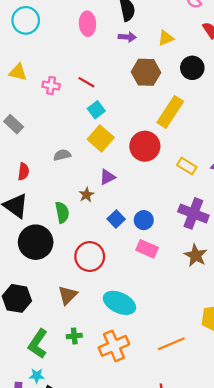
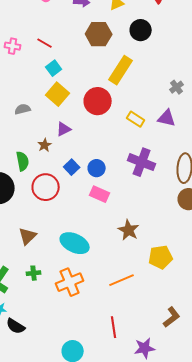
brown star: (196, 255) -> (129, 230), moved
red circle: (90, 257) -> (46, 187), moved

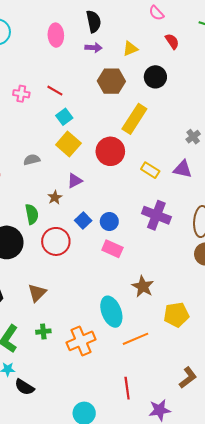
cyan ellipse: (75, 243) -> (111, 312), moved, turned 44

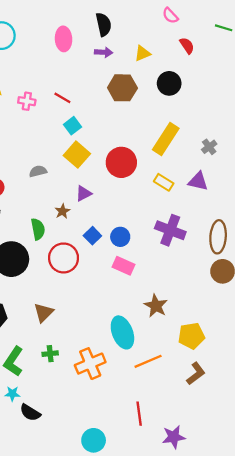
yellow rectangle: (134, 119) -> (166, 139), moved
brown L-shape: (188, 378) -> (196, 374), moved

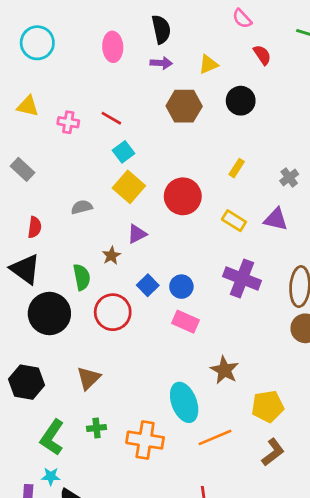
yellow rectangle: (166, 139) -> (237, 168), size x0.5
orange cross: (90, 364) -> (145, 440), turned 32

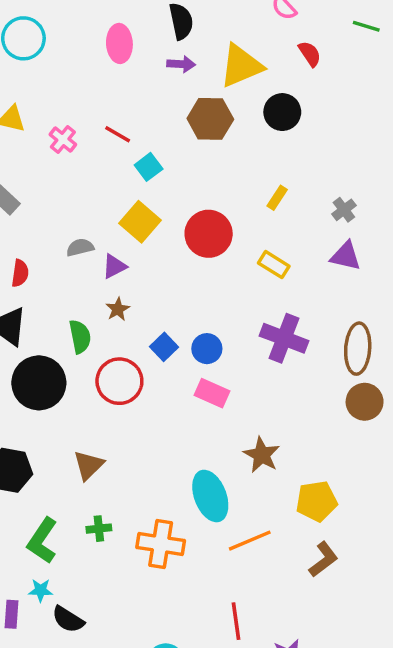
yellow triangle: (208, 64) -> (241, 66), size x1.8
pink cross: (68, 122) -> (63, 139), turned 30
cyan square: (123, 152) -> (149, 167), moved
purple triangle: (276, 219) -> (346, 256), moved
purple triangle: (137, 234) -> (114, 266), moved

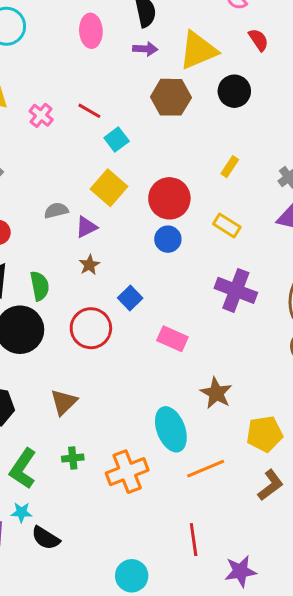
green semicircle: (80, 337) -> (40, 286), moved
blue circle: (207, 349) -> (168, 239), moved
orange cross: (161, 544) -> (127, 472), turned -30

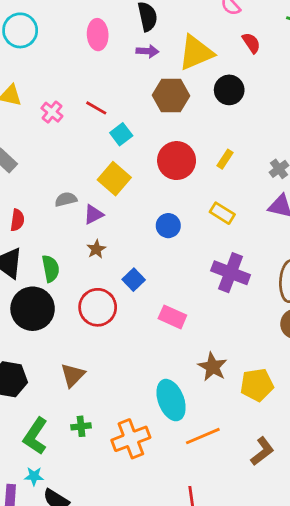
red circle: (169, 198) -> (177, 161), moved
yellow pentagon: (265, 434) -> (257, 385), moved

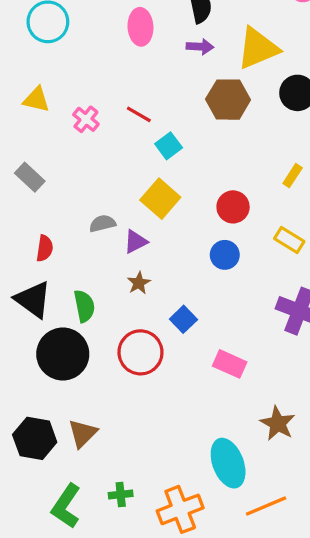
red circle: (177, 161) -> (233, 207), moved, size x0.7
brown triangle: (73, 375) -> (83, 433), moved

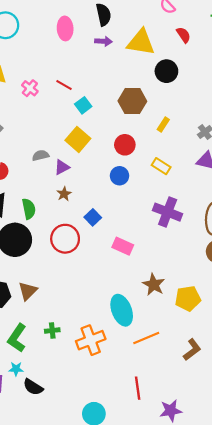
yellow triangle: (258, 48) -> (141, 42), turned 32
brown hexagon: (228, 100) -> (132, 101), moved

